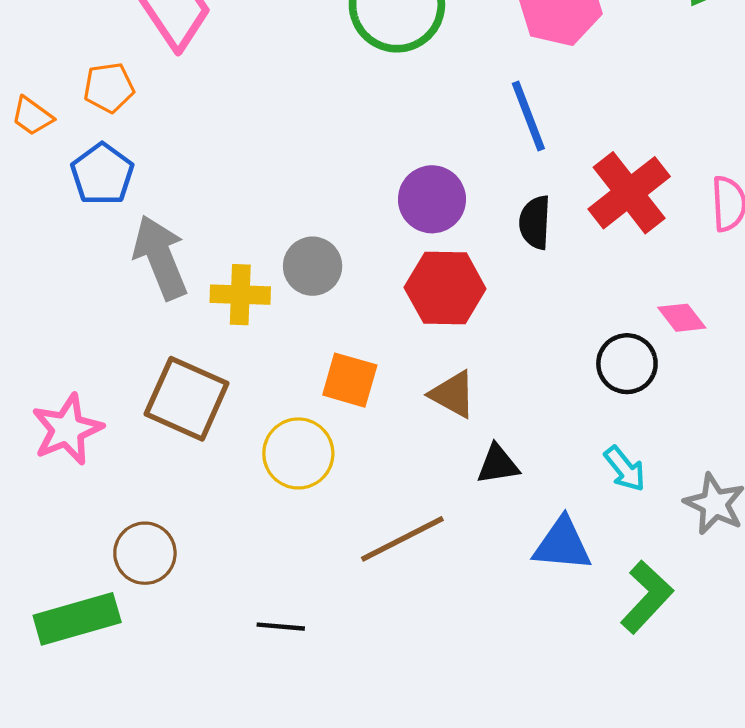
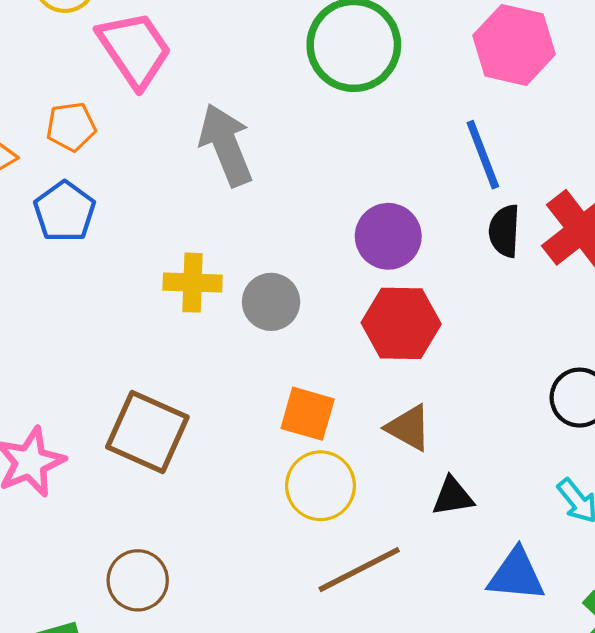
black semicircle: (535, 222) -> (504, 231), moved
gray arrow: (160, 257) -> (226, 145), moved
yellow cross: (240, 295) -> (193, 283), moved
yellow circle: (298, 453) -> (320, 486), moved
brown circle: (145, 553) -> (138, 580), moved

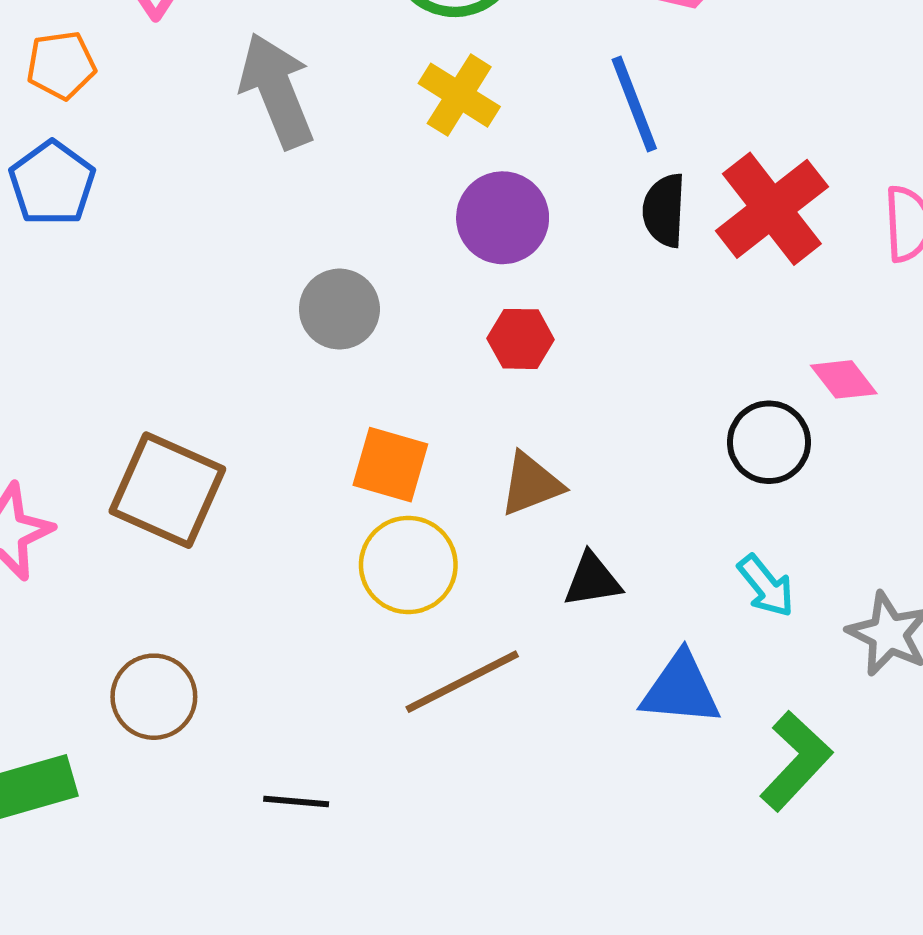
yellow cross: (193, 283) -> (459, 95), moved, turned 30
red hexagon: (401, 323) -> (521, 339), size x0.6
brown triangle: (409, 428) -> (531, 484), turned -50

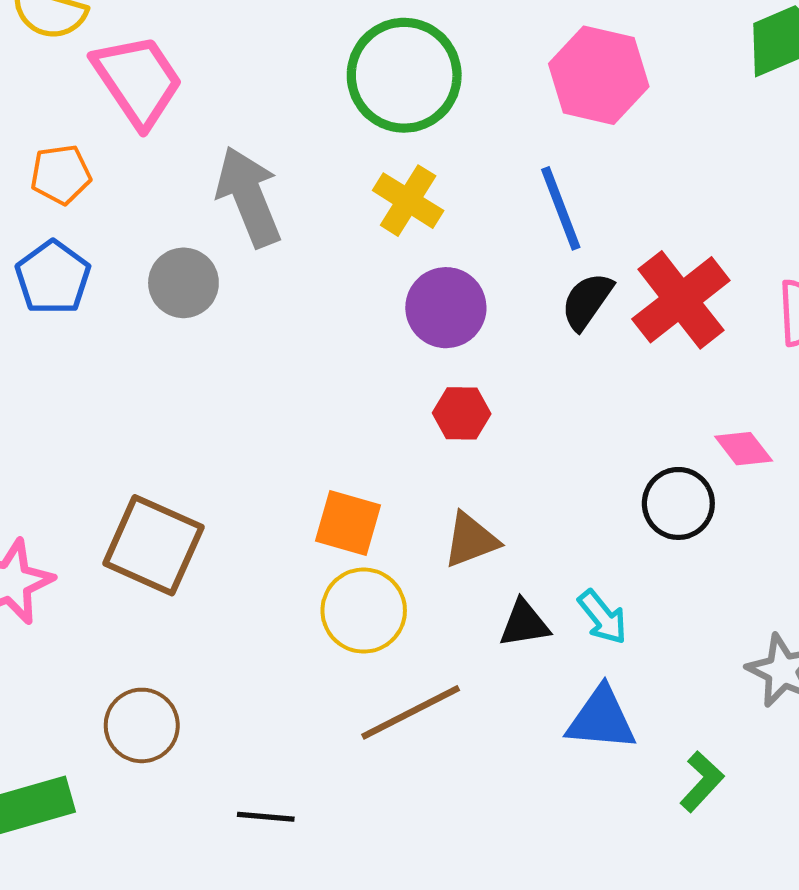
black semicircle: (664, 210) -> (587, 301), turned 32
gray circle: (339, 309) -> (183, 283), moved
cyan arrow: (766, 586) -> (603, 617), moved
green L-shape: (796, 761) -> (702, 782), size x0.7

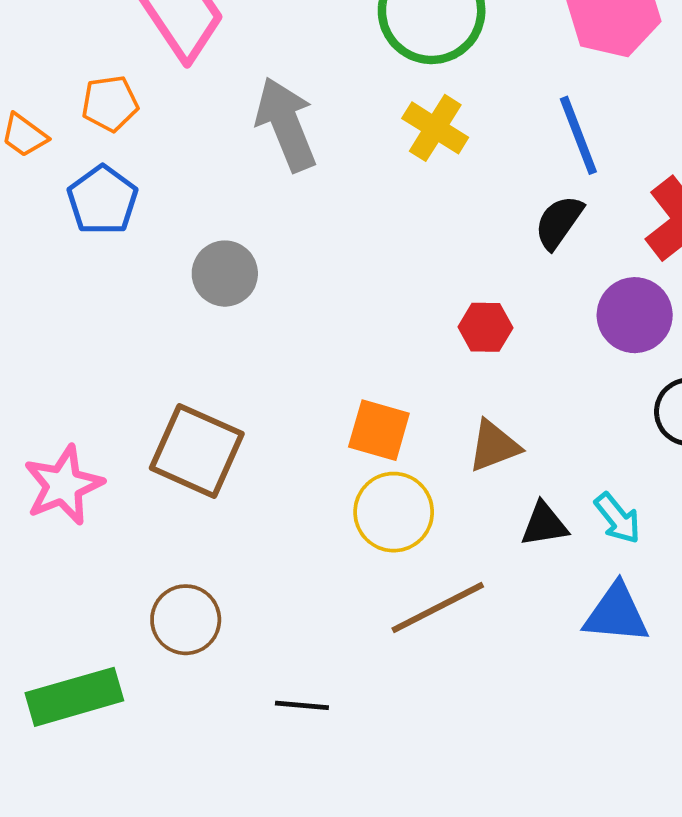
gray circle: (183, 283) -> (225, 274), moved
black semicircle: (587, 301) -> (559, 222), moved
purple circle: (446, 308) -> (635, 315), moved

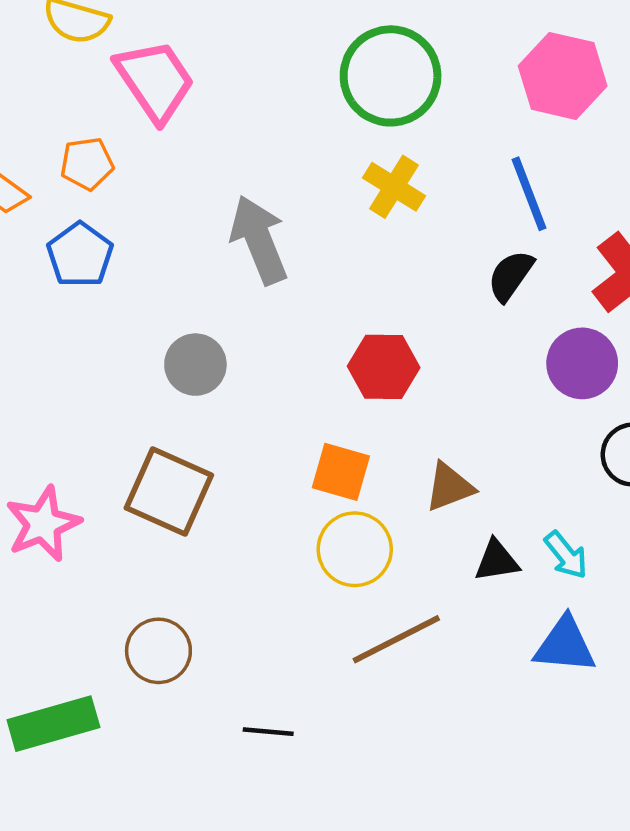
gray arrow: (286, 124) -> (259, 240), moved
gray circle: (225, 274) -> (195, 365), moved
red hexagon: (485, 327) -> (384, 367), moved, size x1.4

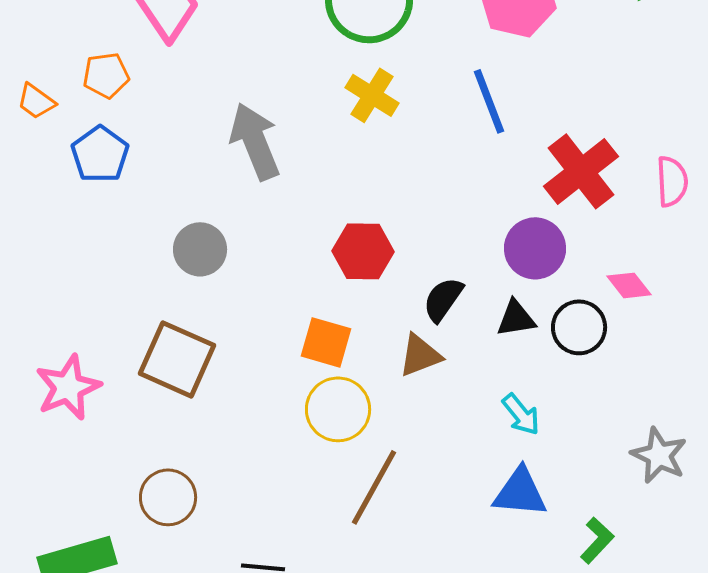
black semicircle: (511, 276) -> (443, 299), moved
black triangle: (497, 561) -> (516, 318), moved
brown line: (396, 639) -> (374, 487), turned -34

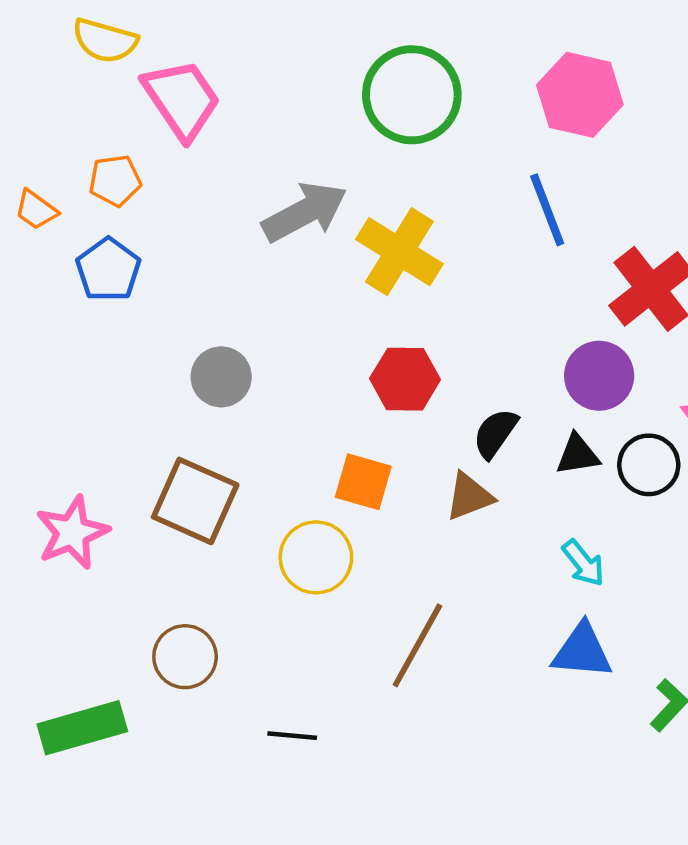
yellow cross: (372, 95) -> (399, 252), moved, size x1.4
gray arrow: (255, 141) -> (305, 212), moved, turned 84
yellow circle: (338, 409) -> (316, 557), moved

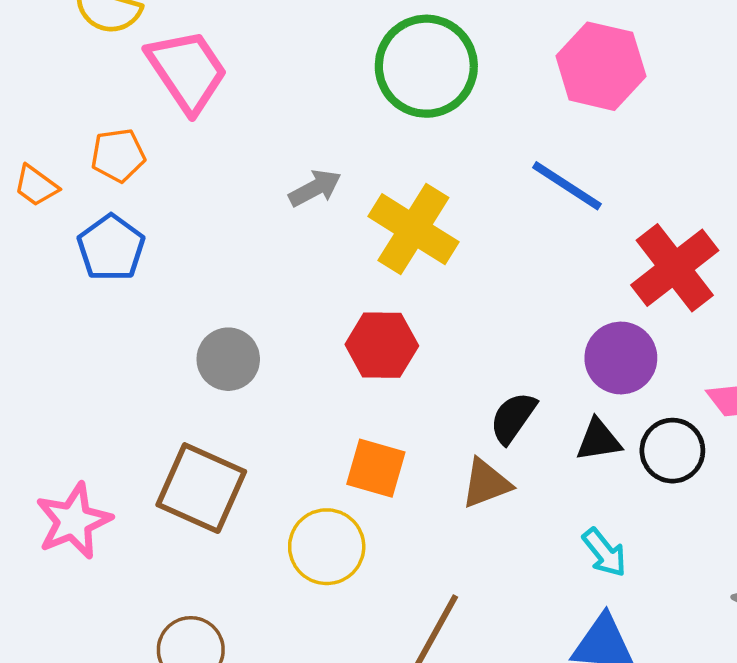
blue line: (547, 210) -> (567, 186), turned -36
gray arrow: (305, 212) -> (315, 188), size x0.6
red hexagon: (405, 379) -> (382, 345), moved

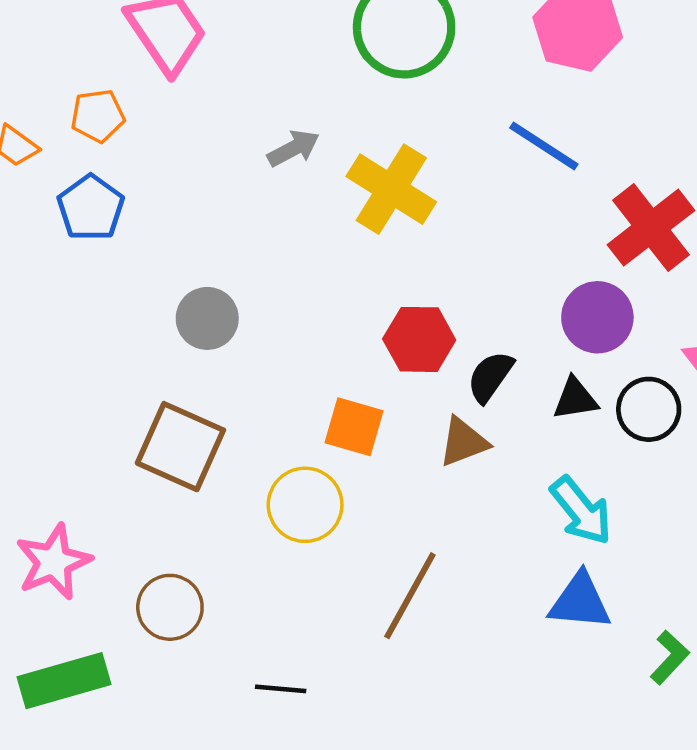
red hexagon: (382, 345) -> (419, 339), moved
pink star: (74, 521) -> (53, 562), moved
cyan arrow: (604, 553) -> (581, 511), size x1.4

